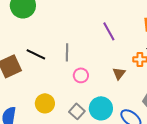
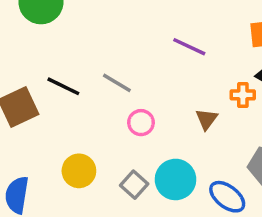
purple line: (109, 31) -> (189, 47), turned -36
gray line: (67, 52) -> (117, 83), turned -60

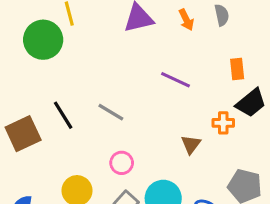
black line: (63, 86) -> (63, 115), turned 32
pink circle: (141, 123) -> (122, 163), moved

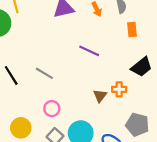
orange rectangle: (237, 69) -> (132, 29), moved
orange cross: (223, 123) -> (119, 89), moved

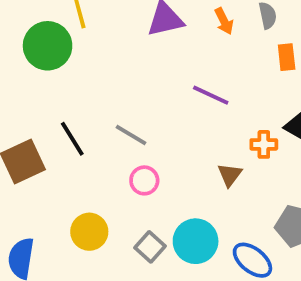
orange cross: (119, 89) -> (264, 144), moved
pink circle: (52, 109) -> (144, 180), moved

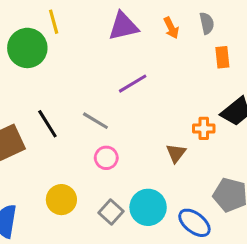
purple line: (211, 95) -> (133, 84), moved, turned -56

